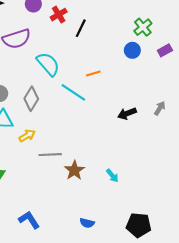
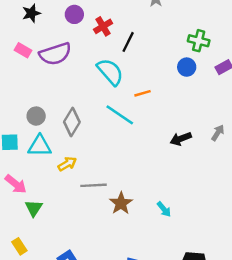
green cross: (143, 27) -> (199, 41), turned -36
cyan semicircle: (48, 64) -> (110, 72), moved

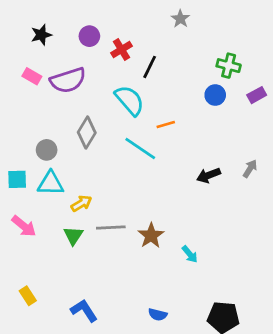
gray diamond: (72, 122) -> (87, 132), moved
brown star: (121, 203) -> (151, 236), moved
green triangle: (34, 208) -> (73, 236), moved

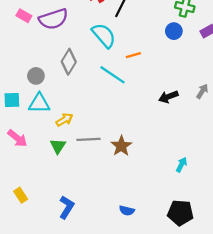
cyan arrow: (190, 254) -> (181, 165), moved, turned -112
blue L-shape: (84, 311) -> (67, 207), turned 65

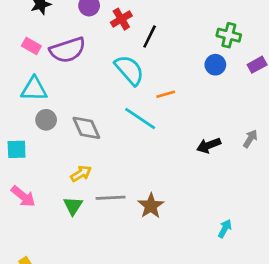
gray diamond: (69, 62) -> (86, 128), moved, turned -55
cyan triangle: (39, 103) -> (34, 89), moved

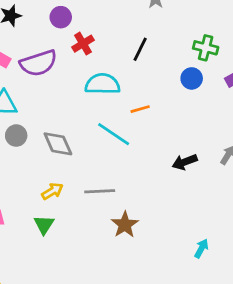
red cross: (121, 19) -> (83, 44), moved
black line: (150, 37) -> (140, 49), moved
cyan semicircle: (129, 70) -> (103, 84), turned -48
gray line: (111, 198) -> (100, 191), moved

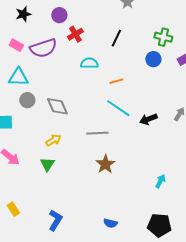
cyan semicircle: (103, 84) -> (89, 63), size x0.7
cyan line: (114, 134) -> (118, 108), moved
gray line: (100, 191) -> (97, 133), moved

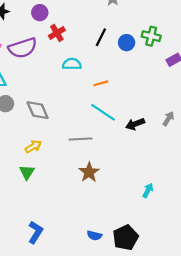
blue circle: (153, 59) -> (127, 43), moved
black pentagon: (159, 225) -> (125, 238), moved, turned -30

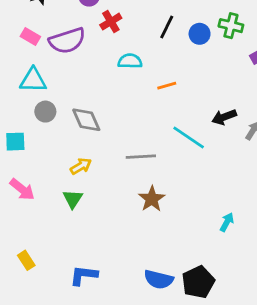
cyan line: (103, 112) -> (189, 138), moved
black arrow: (135, 124) -> (224, 117), moved
blue L-shape: (35, 232) -> (84, 275), turned -115
blue semicircle: (94, 235) -> (159, 279), size x1.5

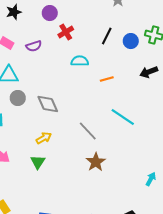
purple semicircle: (67, 41) -> (34, 46), size x0.6
black arrow: (224, 117) -> (149, 72), moved
gray line: (141, 157) -> (88, 131), turned 50

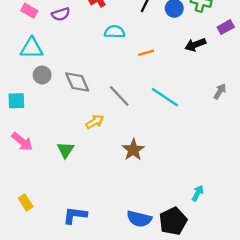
gray line: (88, 131) -> (119, 96), moved
yellow arrow: (44, 138) -> (95, 122), moved
cyan arrow: (151, 179) -> (198, 193), moved

